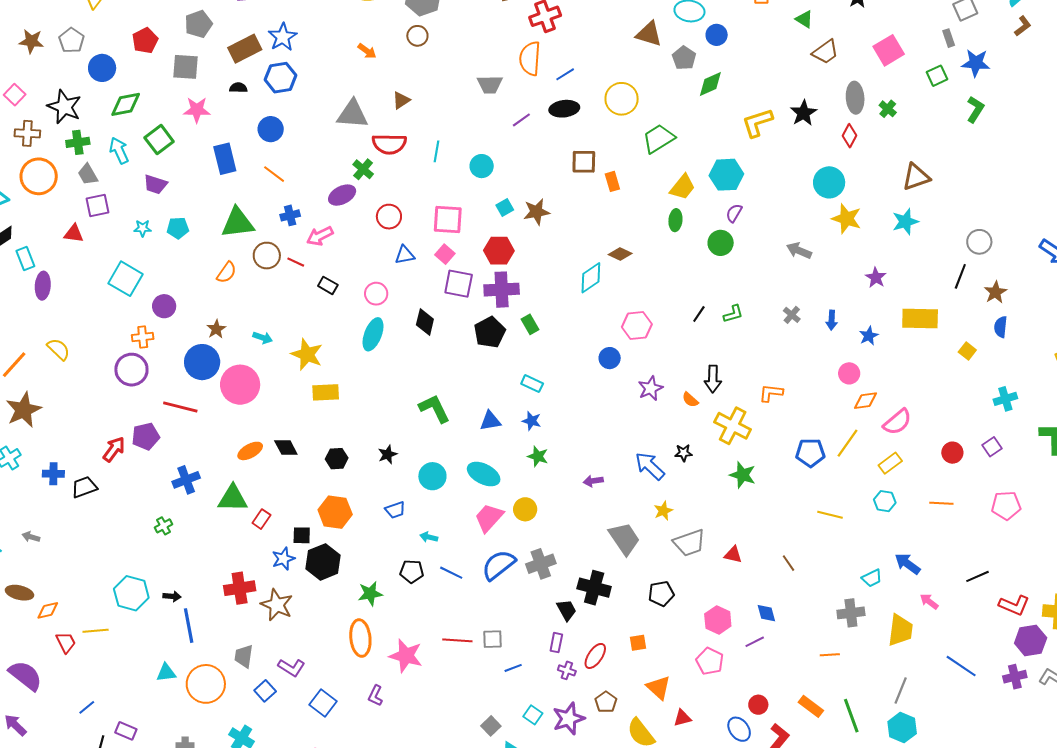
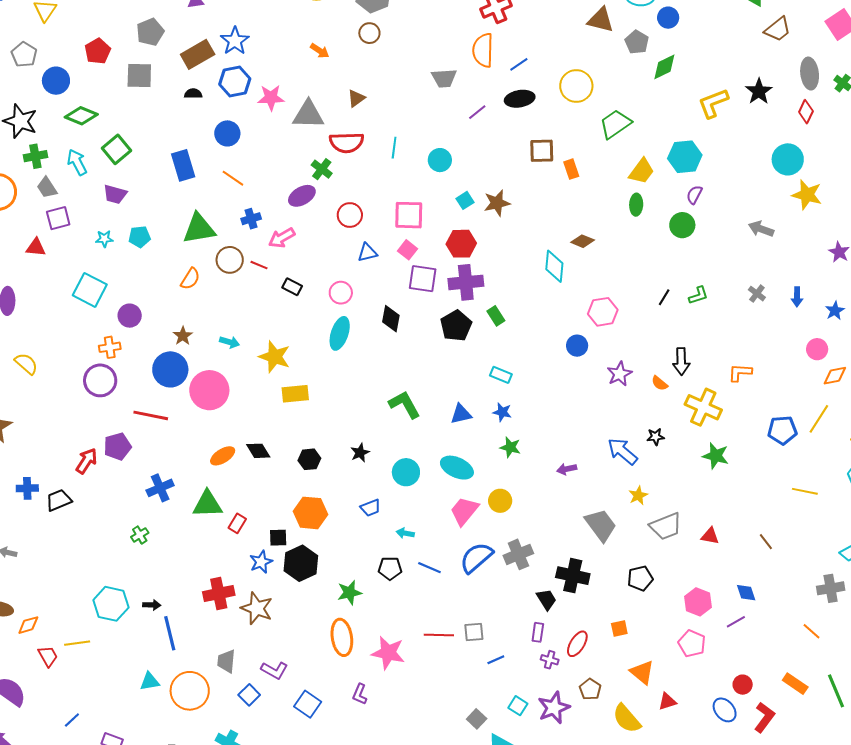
green diamond: (126, 104) -> (81, 116), turned 36
pink star: (197, 110) -> (271, 98), moved
cyan diamond: (591, 278) -> (554, 266), turned -48
orange line: (830, 655) -> (812, 631), turned 48

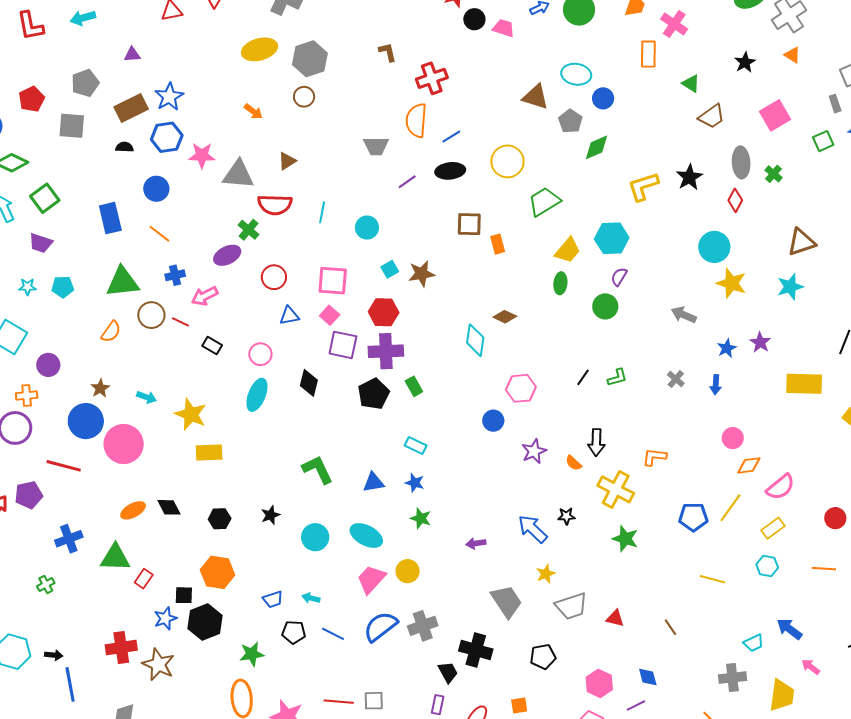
blue star: (835, 311) -> (727, 348), moved
blue trapezoid: (370, 508) -> (273, 599), moved

